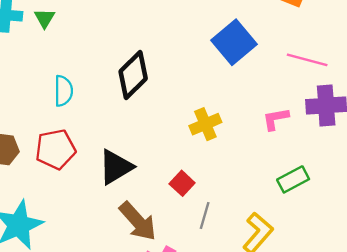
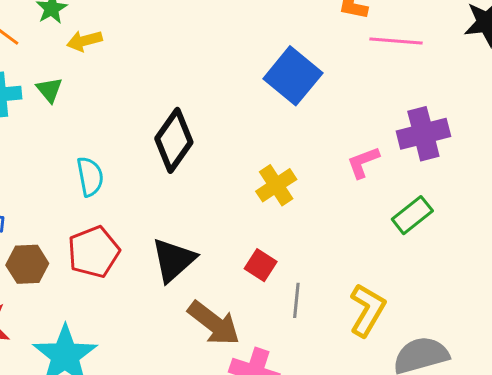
pink line: (307, 60) -> (396, 41), moved
green rectangle: (293, 179) -> (412, 215), moved

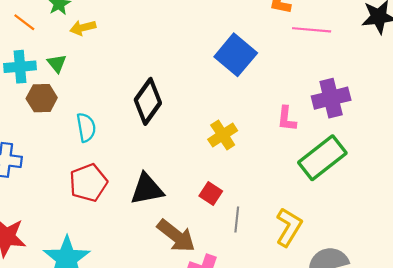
pink L-shape: (363, 162) -> (287, 119), turned -64
green rectangle: (412, 215) -> (322, 158), size x1.6
black triangle: (173, 260) -> (147, 189), turned 30
brown hexagon: (27, 264) -> (42, 98), moved

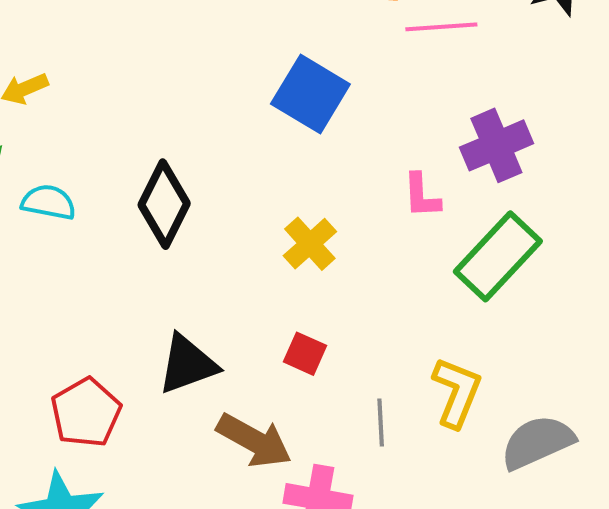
cyan semicircle: (86, 127) -> (49, 202), moved, turned -60
red pentagon: (88, 183) -> (86, 413), moved
gray line: (237, 220) -> (381, 423), moved

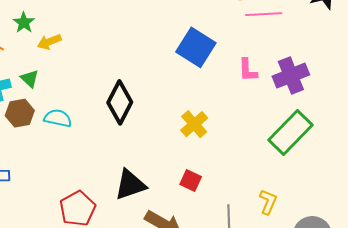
pink L-shape: (422, 196) -> (248, 70), moved
cyan semicircle: (49, 202) -> (58, 118), moved
yellow L-shape: (457, 392) -> (268, 202), size x0.7

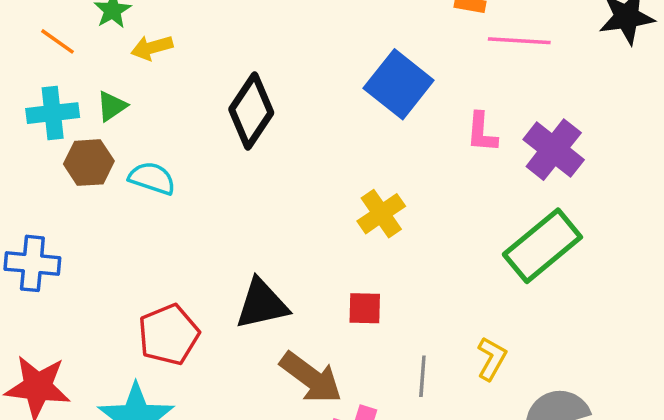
purple cross: (291, 76) -> (554, 150), turned -36
green triangle: (30, 79) -> (112, 106), turned 36
black diamond: (120, 102) -> (251, 111), moved
red square: (191, 180) -> (365, 308), turned -30

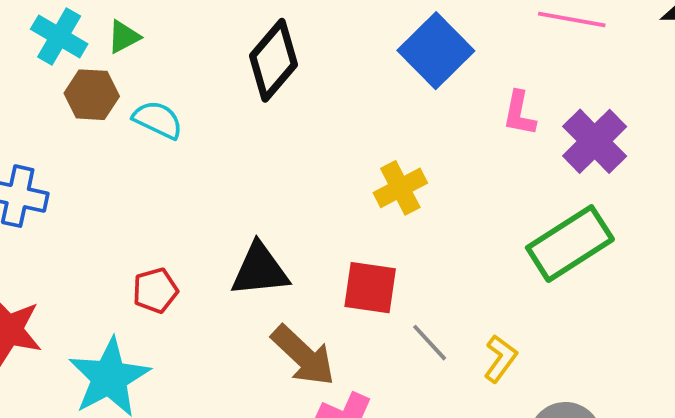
cyan cross: (53, 113) -> (59, 37), turned 30
red square: (365, 308) -> (370, 288), size x1.4
red pentagon: (169, 335) -> (155, 291), size x0.7
gray line: (422, 376) -> (430, 343), moved, turned -54

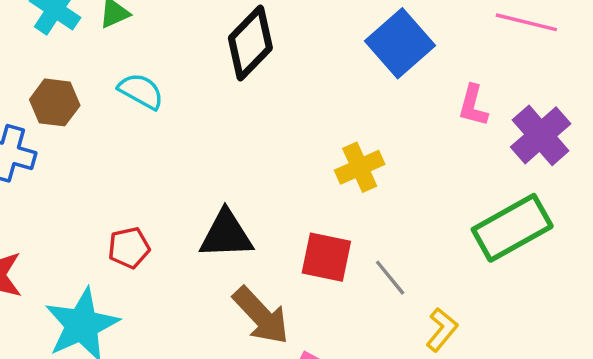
brown hexagon: (92, 95) -> (55, 102), moved
gray line: (430, 343) -> (390, 278), moved

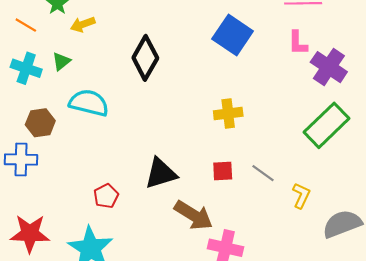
cyan semicircle: (141, 91) -> (89, 103), size x1.4
pink L-shape: (473, 106) -> (298, 43), moved
yellow cross: (360, 167) -> (228, 114), turned 32
red square: (326, 257) -> (223, 171), size x0.7

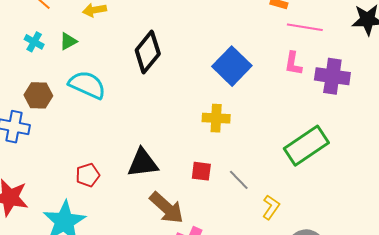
blue square: (233, 35) -> (232, 66), moved
purple cross: (329, 67) -> (332, 76), moved, turned -36
cyan cross: (26, 68) -> (34, 42), size x0.7

